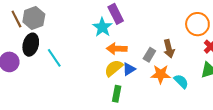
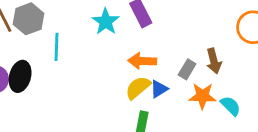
cyan star: (102, 27) -> (106, 22), moved
black ellipse: (31, 45) -> (20, 76), moved
cyan line: (54, 58) -> (57, 47), moved, turned 36

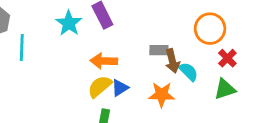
gray rectangle: (187, 69) -> (159, 50), moved, turned 60
cyan semicircle: (231, 106) -> (188, 72), moved

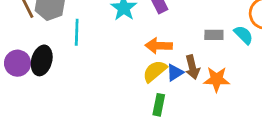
brown arrow: (172, 61) -> (192, 67), moved
cyan semicircle: (188, 72) -> (243, 35), moved

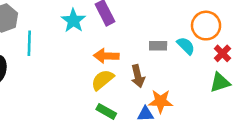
blue triangle: (175, 73) -> (145, 114), moved, turned 30
orange star: (217, 79) -> (161, 101), moved
green rectangle: (159, 105) -> (106, 111), turned -72

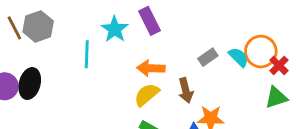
orange circle: (206, 26) -> (261, 52), moved
cyan line: (29, 43) -> (87, 54), moved
gray rectangle: (158, 46) -> (208, 57), turned -36

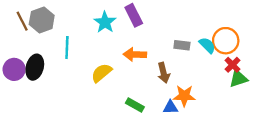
cyan line: (87, 54) -> (67, 48), moved
gray rectangle: (208, 57) -> (182, 45), turned 42
red cross: (279, 65) -> (233, 65), moved
yellow semicircle: (147, 95) -> (101, 73), moved

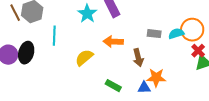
cyan semicircle: (207, 45) -> (176, 34), turned -63

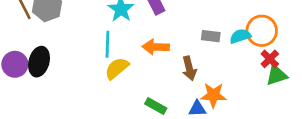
cyan line: (54, 36) -> (107, 44), moved

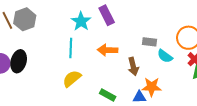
cyan semicircle: (240, 36) -> (165, 56), moved, turned -126
yellow semicircle: (117, 68) -> (72, 79), moved

